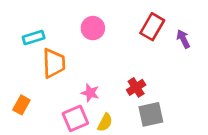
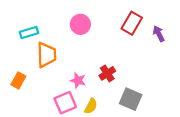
red cross: (136, 87) -> (107, 73), moved
orange rectangle: (21, 105) -> (18, 80), moved
gray square: (151, 114) -> (131, 99), turned 35

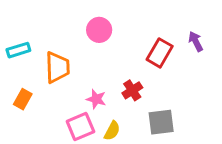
red rectangle: (132, 23) -> (160, 53), moved
cyan rectangle: (29, 33) -> (18, 50), moved
gray square: (131, 99) -> (161, 122), turned -30

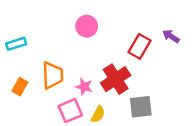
purple arrow: (196, 41) -> (171, 36), turned -30
orange trapezoid: (57, 67) -> (53, 75), moved
red cross: (132, 90) -> (116, 79), size x1.6

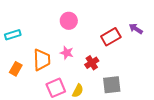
red rectangle: (140, 46) -> (111, 37), turned 30
red cross: (116, 79) -> (92, 63), size x0.6
pink star: (84, 87) -> (67, 53), moved

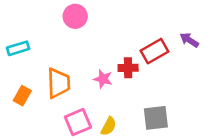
pink circle: (69, 21) -> (75, 16), moved
pink star: (67, 53) -> (103, 79), moved
red cross: (92, 63) -> (128, 68), moved, turned 32

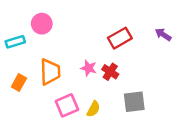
pink circle: (75, 16) -> (42, 24), moved
red rectangle: (154, 51) -> (120, 38), moved
red cross: (128, 68) -> (110, 72), moved, turned 35

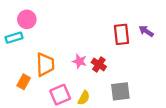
pink circle: (42, 24) -> (27, 19), moved
red rectangle: (120, 38) -> (121, 34), moved, turned -66
orange rectangle: (19, 83) -> (24, 82), moved

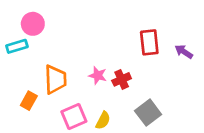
purple arrow: (146, 31) -> (184, 52), moved
red cross: (99, 65) -> (122, 79), turned 32
gray square: (120, 91) -> (148, 113), turned -30

